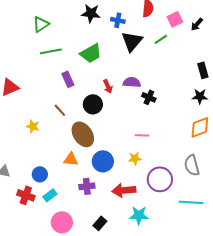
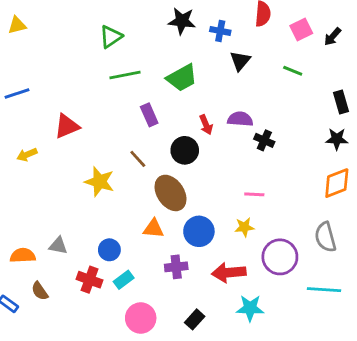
green line: (161, 39) -> (293, 71), moved, turned 56
black triangle: (132, 41) -> (240, 61), size x0.7
yellow star: (33, 126) -> (99, 182), size x1.5

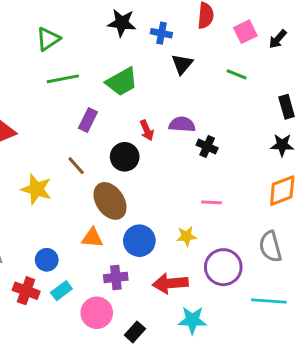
purple rectangle: (149, 115) -> (88, 120), turned 50
pink line: (254, 194) -> (211, 202), moved
pink circle: (141, 318) -> (97, 313), moved

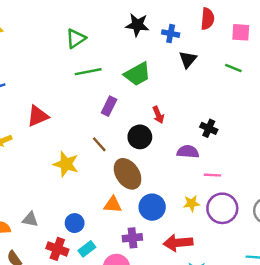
pink square: (245, 32) -> (241, 32), turned 30
purple semicircle: (182, 124) -> (188, 152), moved
purple circle: (223, 267) -> (222, 208), moved

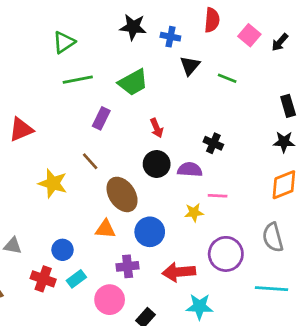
pink square: (241, 32) -> (249, 35), turned 36
green line: (233, 68) -> (227, 78), moved
black circle: (140, 137) -> (157, 164), moved
yellow star: (192, 203) -> (194, 212), moved
purple circle: (222, 208) -> (226, 254), moved

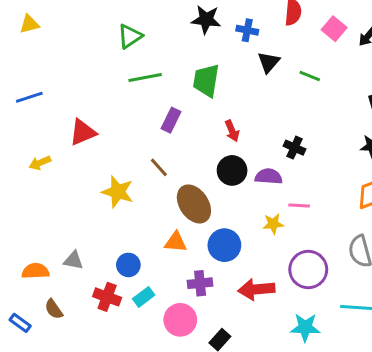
green trapezoid: (133, 82) -> (206, 81), turned 128
cyan star: (200, 307) -> (305, 327), moved

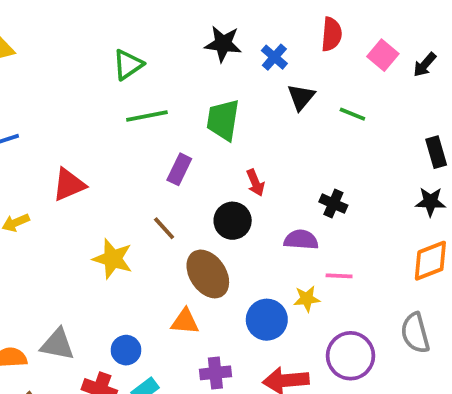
blue cross: (247, 30) -> (274, 57), turned 30
black circle: (232, 170) -> (233, 221), moved
blue circle: (224, 245) -> (267, 320), moved
gray triangle: (74, 260) -> (58, 344), size x1.4

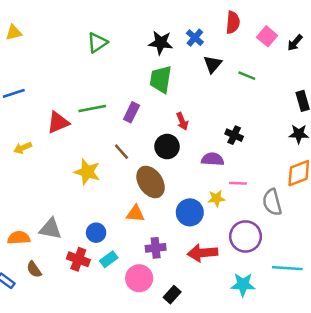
black star: (223, 44) -> (161, 43), moved
green line: (147, 116) -> (92, 109), moved
gray semicircle: (415, 333) -> (272, 202), moved

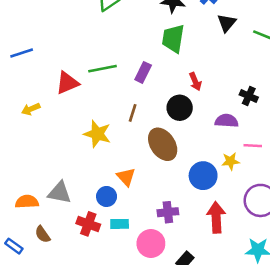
brown line: (121, 152) -> (133, 113), turned 60
orange triangle: (135, 214) -> (126, 177), moved, turned 42
red arrow: (202, 253) -> (216, 217), turned 92
cyan rectangle: (109, 259) -> (120, 224), turned 36

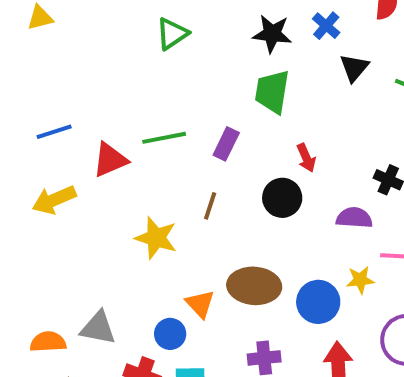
blue line: (22, 53) -> (54, 132), moved
yellow arrow: (31, 109) -> (54, 200), size x1.5
brown ellipse: (163, 144) -> (254, 286), moved, turned -52

